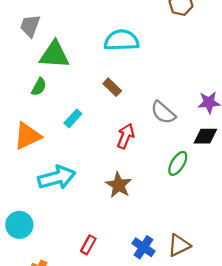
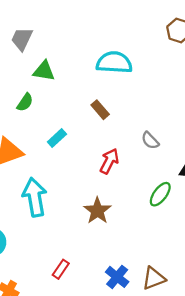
green triangle: (54, 55) -> (44, 71), size x0.7
gray semicircle: (163, 112) -> (150, 140), size x0.7
cyan arrow: (57, 178) -> (35, 197), turned -90

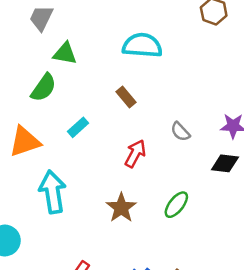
green semicircle: (25, 102) -> (44, 88), size x1.4
green ellipse: (160, 194) -> (176, 205), moved

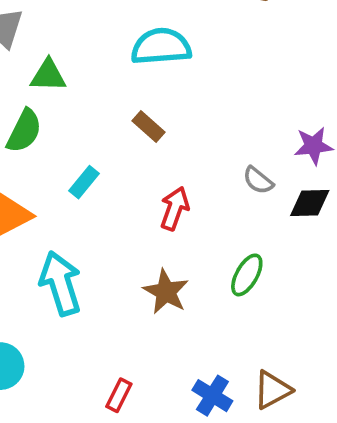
gray semicircle: (180, 132) -> (258, 180), moved

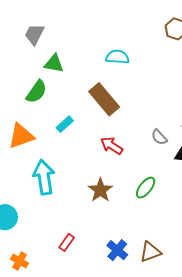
cyan semicircle: (161, 46) -> (117, 57), size x0.7
brown rectangle: (148, 127) -> (104, 99), size x1.8
red arrow: (175, 208) -> (112, 146), turned -85

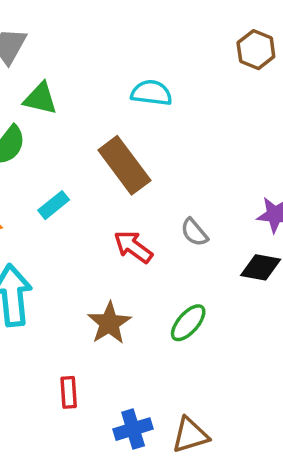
gray semicircle: (159, 137) -> (194, 232), moved
red rectangle: (67, 242) -> (69, 392), moved, turned -42
blue cross: (117, 250) -> (133, 429), turned 30

